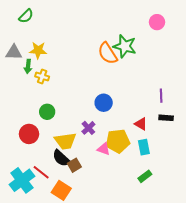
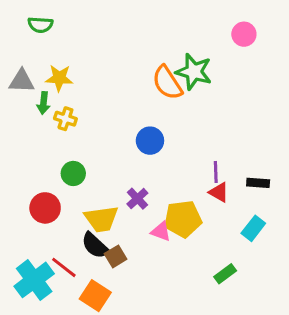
green semicircle: (26, 16) -> (40, 25), turned 49
purple line: (161, 96) -> (216, 172), moved
blue circle: (104, 103) -> (150, 141), moved
cyan rectangle: (144, 147) -> (253, 228), moved, turned 49

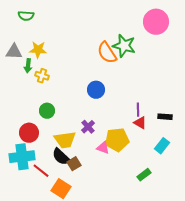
pink circle: (244, 34) -> (156, 22), size x1.6
cyan cross: (34, 280) -> (22, 157), moved, turned 30

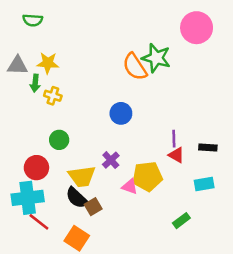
cyan rectangle: (162, 146) -> (204, 184), turned 42
red line: (41, 171) -> (39, 222), moved

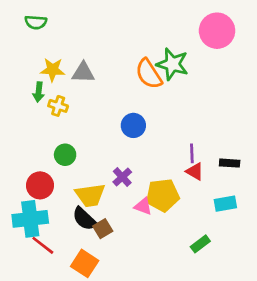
gray triangle: (18, 65) -> (83, 72), moved

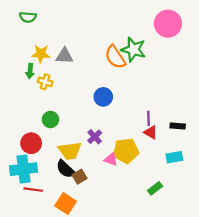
red line: (43, 245) -> (33, 190), turned -30

